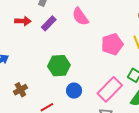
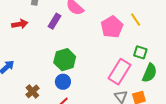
purple rectangle: (49, 23) -> (55, 21), moved
blue circle: (74, 91) -> (63, 82), moved

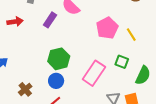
yellow line: (136, 20) -> (131, 35), moved
green square: (140, 52) -> (122, 62), moved
pink rectangle: (119, 72) -> (94, 73), moved

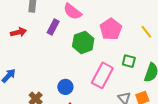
yellow line: (131, 35) -> (146, 32), moved
green hexagon: (59, 59) -> (83, 42), moved

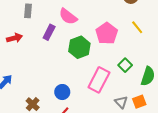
yellow line: (146, 32) -> (137, 27), moved
green square: (129, 61) -> (125, 65), turned 32

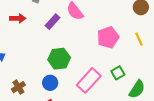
green hexagon: (79, 47) -> (59, 59), moved

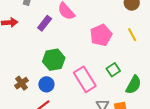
pink rectangle: (89, 80) -> (85, 79), turned -70
brown cross: (18, 87) -> (22, 83), moved

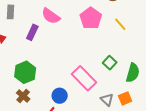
pink pentagon: (101, 35) -> (91, 18), moved
green hexagon: (54, 60) -> (25, 72), moved
blue circle: (46, 84) -> (60, 96), moved

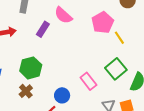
yellow line: (120, 24) -> (119, 38), moved
green square: (110, 63) -> (116, 69), size x1.5
pink rectangle: (84, 78) -> (88, 81), size x0.7

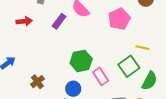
yellow line: (119, 38) -> (142, 48), moved, turned -48
green hexagon: (31, 68) -> (81, 61), moved

